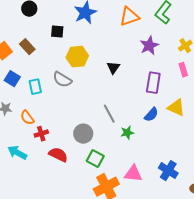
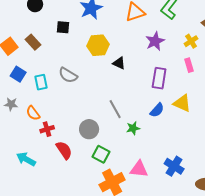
yellow hexagon: (77, 57) -> (98, 45), moved
black triangle: (113, 68) -> (119, 63), turned -40
cyan arrow: (17, 153) -> (26, 159), moved
red semicircle: (58, 155) -> (64, 150), turned 30

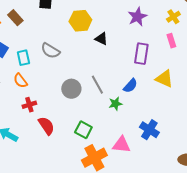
blue semicircle: (157, 110) -> (130, 86), moved
orange semicircle: (33, 113) -> (20, 81), moved
gray circle: (89, 129) -> (71, 89), moved
blue cross: (174, 166) -> (149, 130), moved

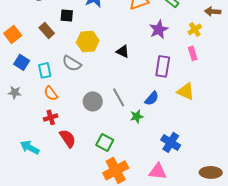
brown rectangle: (15, 18) -> (47, 30), moved
yellow hexagon: (80, 21) -> (88, 41), moved
orange semicircle: (20, 81) -> (51, 93), moved
pink triangle: (121, 145) -> (158, 171), moved

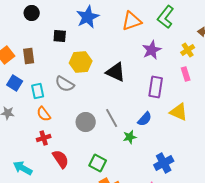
brown rectangle: (47, 30) -> (29, 56), moved, turned 35
black triangle: (123, 51) -> (116, 72), size x1.5
blue cross: (171, 142) -> (164, 163), turned 30

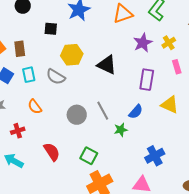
yellow cross: (188, 50) -> (169, 43), moved
cyan rectangle: (38, 91) -> (29, 75), moved
red cross: (44, 138) -> (18, 131), moved

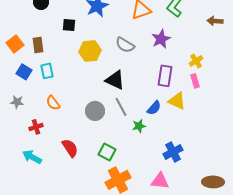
yellow cross: (169, 43) -> (196, 61), moved
black triangle: (107, 65) -> (115, 80), moved
pink rectangle: (177, 67) -> (195, 81), moved
gray semicircle: (56, 77) -> (125, 45), moved
yellow triangle: (170, 105) -> (177, 101), moved

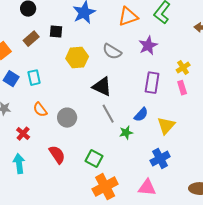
brown rectangle: (38, 45) -> (31, 39), moved, turned 56
yellow triangle: (177, 101) -> (166, 126), moved, turned 48
gray circle: (95, 111) -> (67, 118), moved
red cross: (36, 127) -> (23, 134), turned -32
cyan arrow: (32, 157) -> (19, 164), turned 54

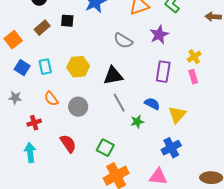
yellow hexagon: (77, 58) -> (78, 67), moved
black triangle: (102, 87) -> (113, 76), turned -35
blue semicircle: (141, 115) -> (152, 104), turned -105
red cross: (23, 134) -> (34, 123), turned 32

